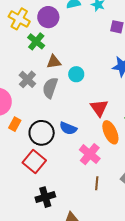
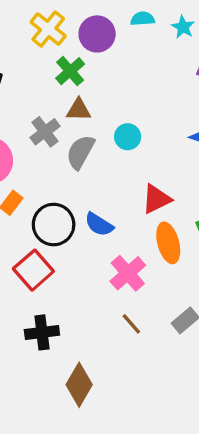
brown triangle: (54, 62) -> (79, 110), moved
red triangle: (99, 108) -> (156, 199), turned 30
brown line: (97, 183) -> (131, 324), turned -56

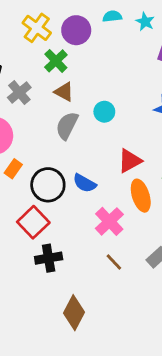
brown triangle: (79, 110) -> (64, 92), turned 30
gray cross: (45, 132) -> (19, 92), moved
black cross: (42, 332) -> (49, 258), moved

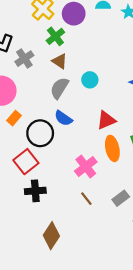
blue semicircle: (85, 183) -> (63, 118), moved

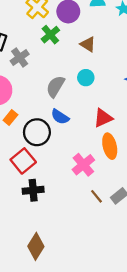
brown triangle: (60, 61) -> (88, 44), moved
brown line: (86, 199) -> (96, 196), moved
brown diamond: (51, 236) -> (36, 246), moved

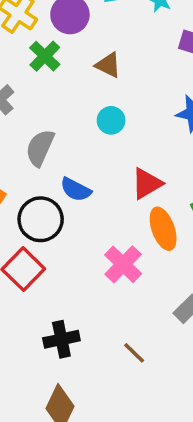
gray semicircle: (55, 86) -> (40, 148), moved
black cross: (33, 190) -> (61, 339), moved
brown line: (96, 196) -> (134, 353), moved

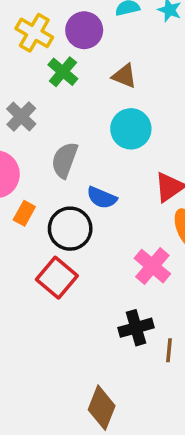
cyan circle: (111, 120) -> (131, 129), size x1.5
black cross: (61, 339) -> (136, 328), moved
brown line: (134, 353) -> (169, 350), turned 55

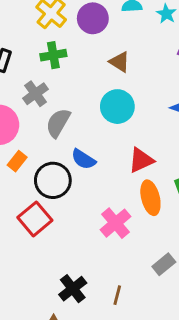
green cross: (63, 72) -> (53, 55), moved, turned 30
gray cross: (21, 116) -> (35, 94), moved
black cross: (136, 328) -> (73, 289), moved, turned -32

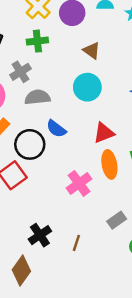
gray semicircle: (58, 123) -> (37, 97), turned 50

